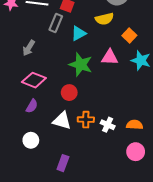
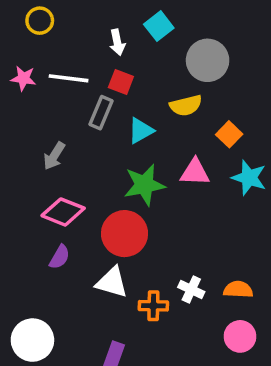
green star: (81, 65) -> (144, 185), turned -30
red circle: (69, 93) -> (125, 234), size x1.6
orange cross: (86, 120) -> (153, 306), moved
white circle: (31, 140) -> (32, 340), moved, size x1.5

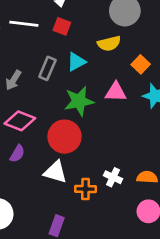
gray rectangle: (101, 113) -> (47, 68), moved

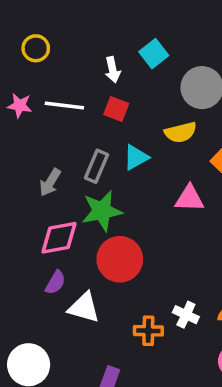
green star: (79, 101) -> (102, 211), moved
pink diamond: (20, 121) -> (59, 238), turned -32
white triangle: (55, 172) -> (84, 308), moved

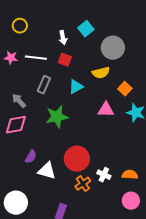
gray rectangle: (97, 166) -> (44, 85), moved
gray arrow: (50, 182) -> (19, 101), moved, turned 105
pink diamond: (59, 238) -> (16, 125), moved
red circle: (120, 259) -> (77, 159), moved
orange cross: (148, 331) -> (83, 184), turned -35

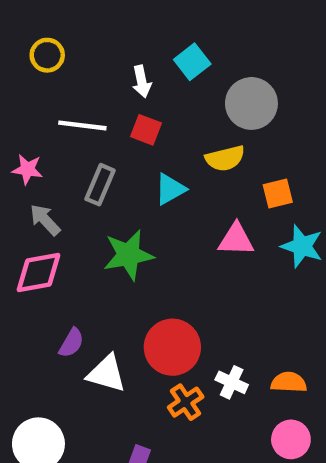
pink star: (11, 58) -> (27, 169), moved
orange square: (125, 89) -> (278, 193), turned 32

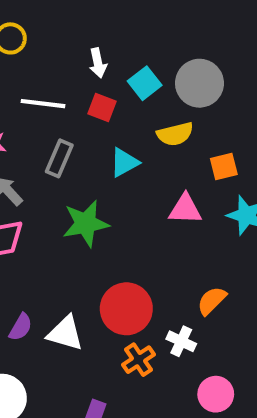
cyan square: (192, 62) -> (145, 83), moved
purple semicircle: (71, 343) -> (21, 327), moved
orange semicircle: (289, 382) -> (212, 301), moved, turned -48
pink circle: (291, 439) -> (216, 394), moved

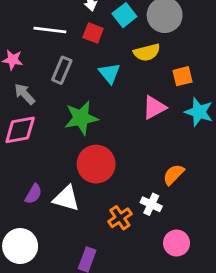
cyan triangle: (124, 162) -> (109, 73), turned -40
pink triangle: (185, 209) -> (154, 107), turned -30
red circle: (126, 309) -> (96, 164), moved

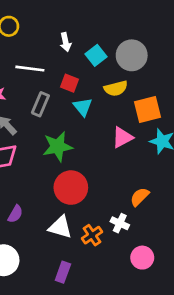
red square: (93, 33) -> (70, 83), moved
orange square: (182, 76) -> (148, 110), size x1.5
white triangle: (66, 198) -> (60, 227), moved

